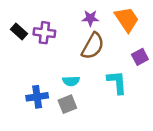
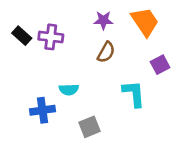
brown semicircle: (93, 46) -> (106, 52), size x0.7
cyan semicircle: (71, 81) -> (69, 90), moved
gray square: (67, 104) -> (90, 127), moved

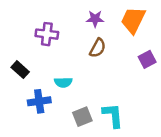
orange trapezoid: (145, 22) -> (133, 20), turned -120
black rectangle: (22, 36) -> (20, 70), moved
cyan L-shape: (134, 94) -> (113, 115), moved

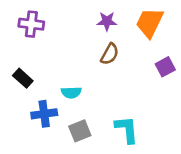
purple cross: (47, 34) -> (31, 24), moved
gray square: (82, 117) -> (80, 131), moved

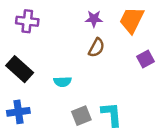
black rectangle: (23, 78) -> (20, 69), size x1.5
blue cross: (44, 114) -> (18, 112), moved
gray square: (80, 131) -> (81, 116), moved

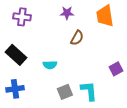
purple star: (94, 19) -> (67, 13), moved
orange trapezoid: (132, 20) -> (105, 16), turned -35
purple square: (145, 59) -> (116, 69), moved

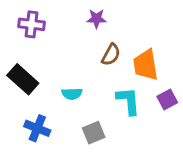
orange trapezoid: (105, 16) -> (146, 65), moved
blue cross: (15, 89) -> (37, 128), moved, turned 30
cyan L-shape: (89, 91) -> (128, 101), moved

